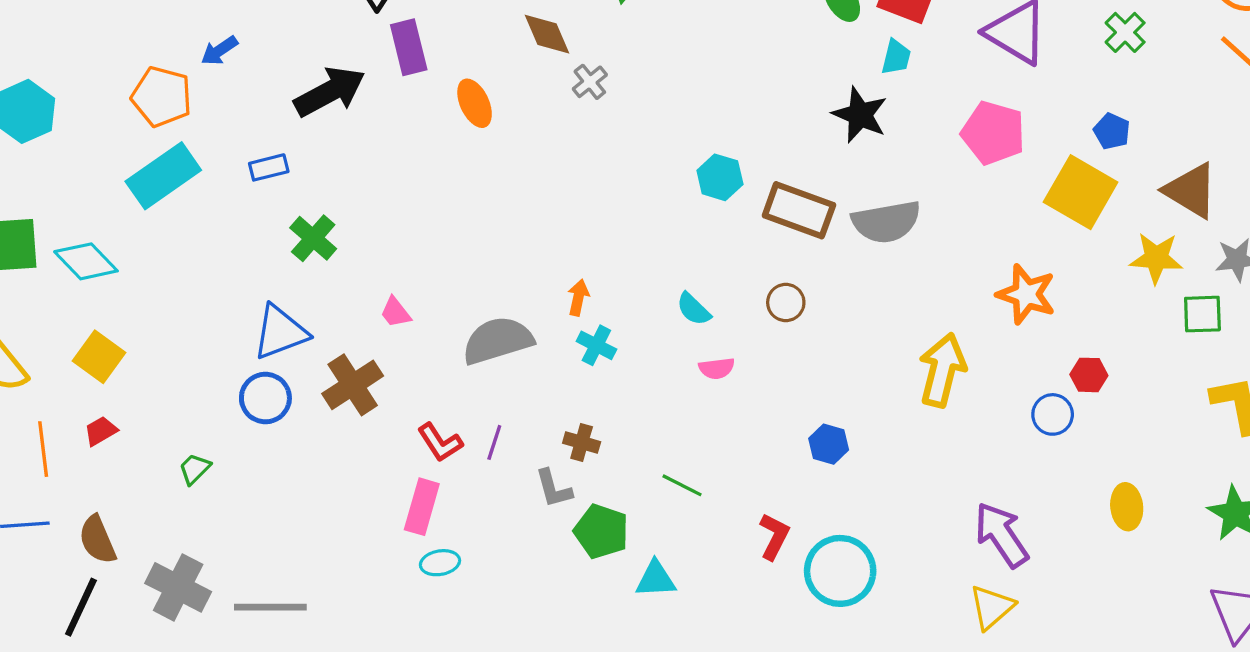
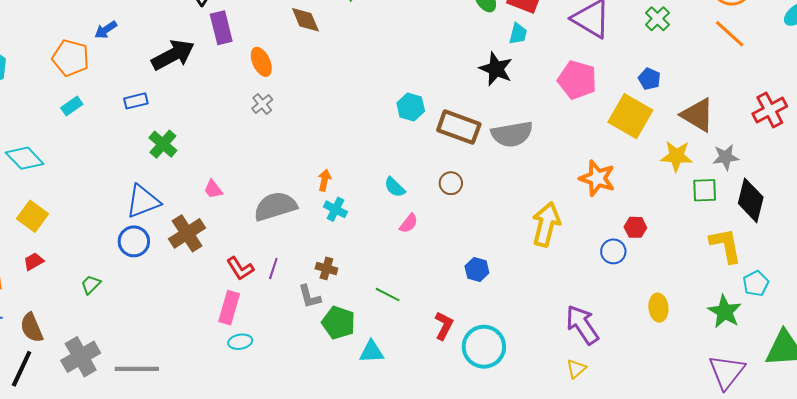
gray cross: (590, 82) -> (262, 104), moved
cyan rectangle: (163, 176) -> (72, 106), size x0.5
pink semicircle: (717, 368) -> (409, 223), turned -45
gray cross: (178, 587) -> (81, 357), turned 33
yellow triangle: (992, 607) -> (576, 369), size x0.7

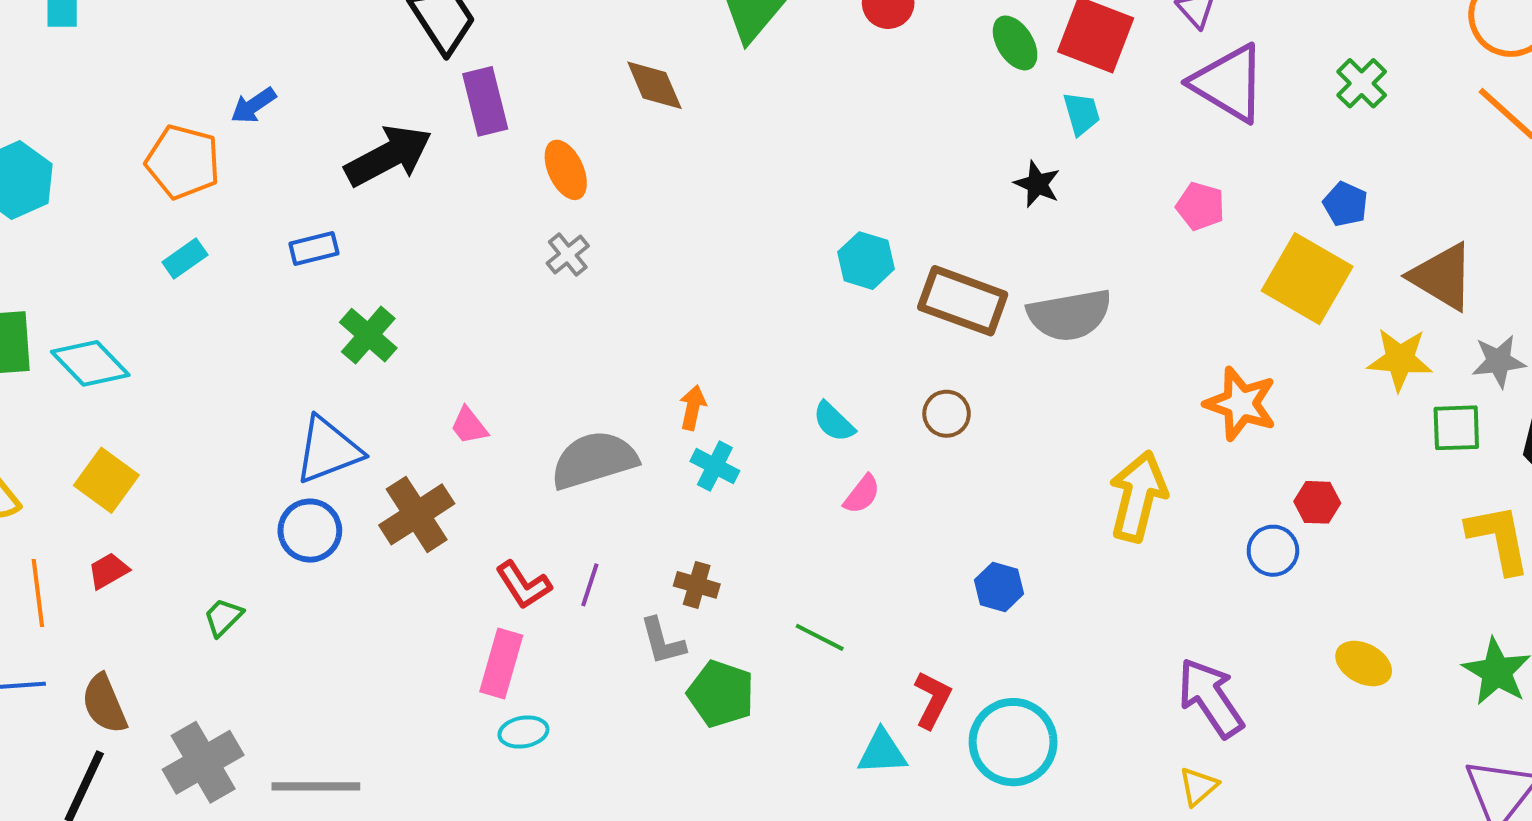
cyan trapezoid: (518, 34) -> (1082, 113), turned -30
black star: (496, 69) -> (1037, 184), size x0.7
pink pentagon: (577, 80) -> (1200, 206), size x0.6
yellow ellipse: (658, 308) -> (1364, 664), turned -56
cyan triangle: (372, 352) -> (882, 752), moved

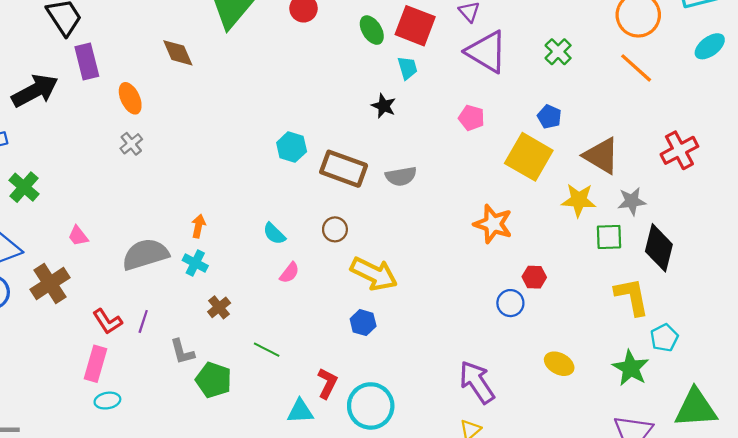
gray semicircle: (1069, 315) -> (401, 176), size x0.7
cyan cross: (715, 466) -> (195, 263), moved
yellow arrow: (1138, 496) -> (374, 274), moved, turned 102
brown cross: (697, 585) -> (219, 307), moved, turned 35

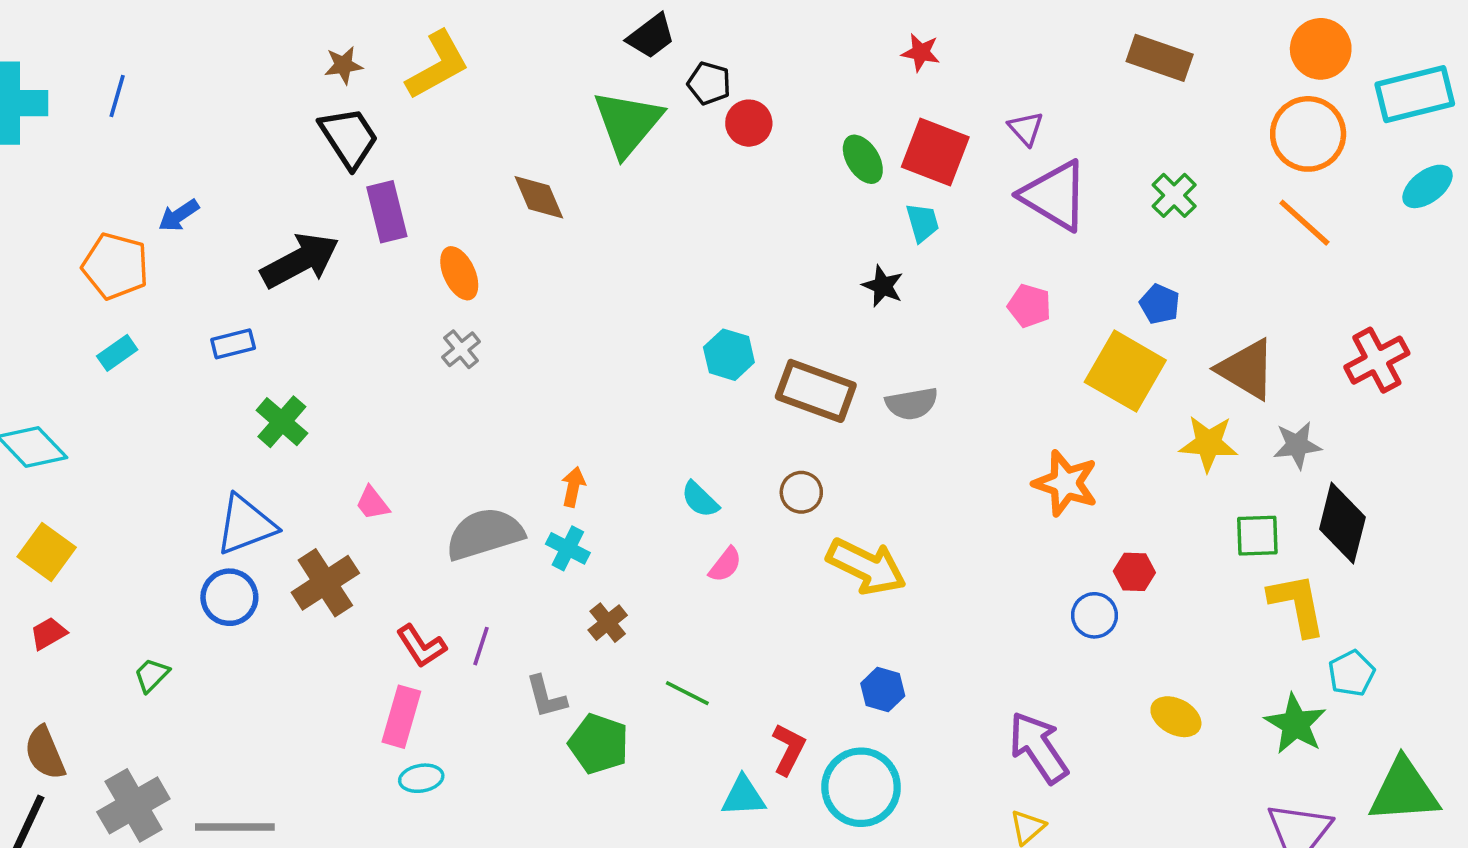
green square: (609, 237) -> (1257, 536), moved
blue hexagon: (363, 323) -> (883, 690), moved

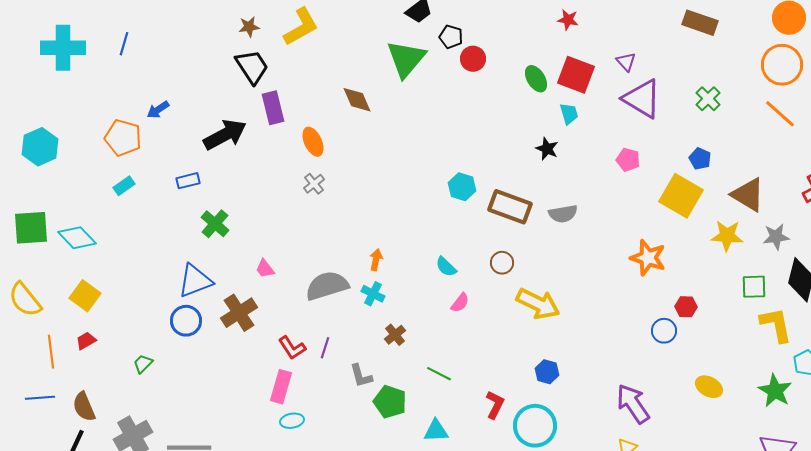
cyan triangle: (743, 796) -> (436, 431), moved

